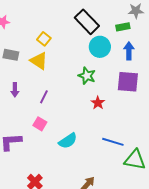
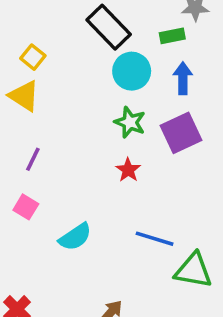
green star: (87, 76) -> (130, 122), moved
purple square: (128, 82) -> (181, 133), turned -30

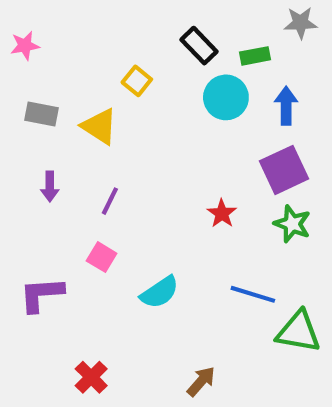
black rectangle: (109, 27) -> (199, 46), size x0.7
green rectangle: (172, 36) -> (255, 56), moved
yellow square: (33, 57) -> (137, 81), moved
green star: (130, 122) -> (292, 224), moved

